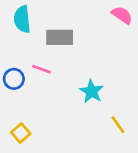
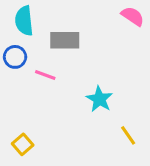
blue circle: (14, 79) -> (15, 57), moved

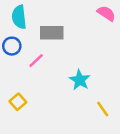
pink line: (45, 75) -> (36, 61), turned -63
yellow square: (23, 144) -> (18, 102), moved

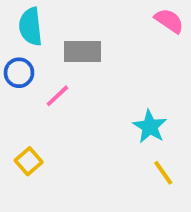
cyan star: (80, 80) -> (150, 127), moved

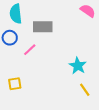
yellow square: (29, 161) -> (15, 84), turned 32

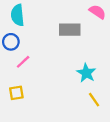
gray rectangle: (43, 27) -> (70, 30), moved
pink line: (30, 50) -> (23, 62), moved

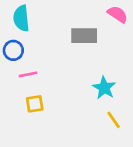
pink line: (23, 62) -> (28, 74), turned 32
yellow square: (16, 93) -> (35, 104), moved

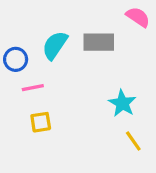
cyan semicircle: (21, 18) -> (55, 45), moved, turned 40

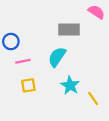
cyan semicircle: (55, 45) -> (57, 57), moved
cyan star: (122, 103) -> (70, 85), moved

